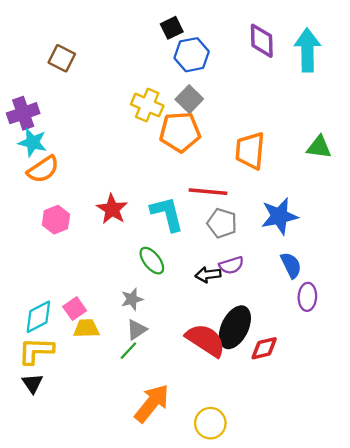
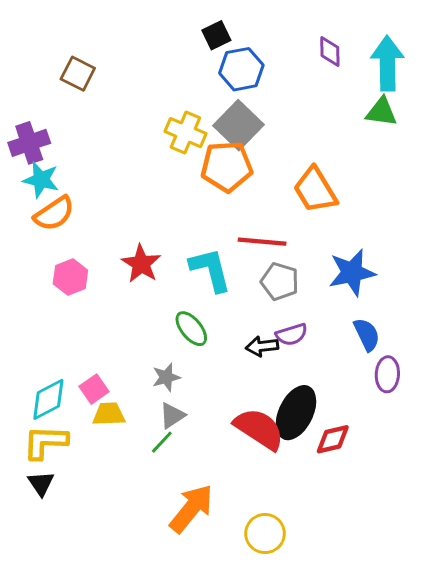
purple diamond: (262, 41) -> (330, 51), size x0.7
gray square: (189, 99) -> (238, 125), size x1.4
green triangle: (319, 147) -> (381, 112), moved
orange trapezoid: (250, 151) -> (315, 190), turned -36

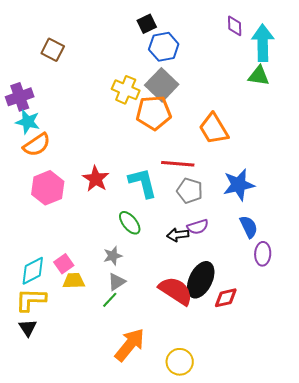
purple diamond: (330, 51) -> (235, 26), moved
pink hexagon: (70, 277) -> (48, 188), size x1.4

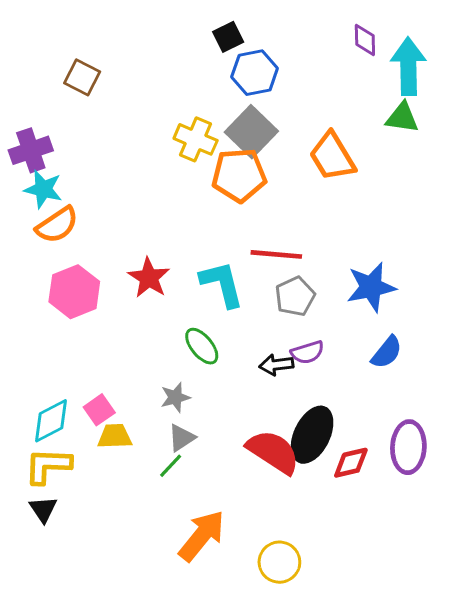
orange trapezoid: (214, 129) -> (332, 157), moved
gray pentagon: (190, 191) -> (295, 296), turned 30
blue semicircle: (249, 227) -> (387, 352), turned 65
purple ellipse: (263, 254) -> (408, 447), moved, size x1.4

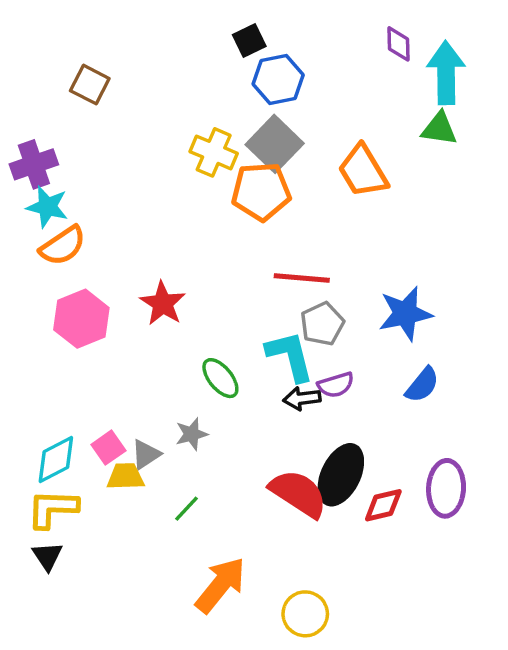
cyan L-shape: (222, 284) -> (290, 356), moved
gray triangle: (182, 438) -> (146, 454), moved

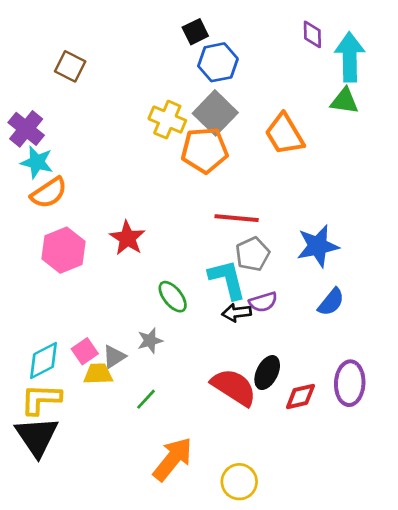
purple cross: (34, 164) -> (26, 129), turned -32
black ellipse: (341, 475) -> (267, 373), size x0.7
black triangle: (47, 556) -> (37, 436), size x1.8

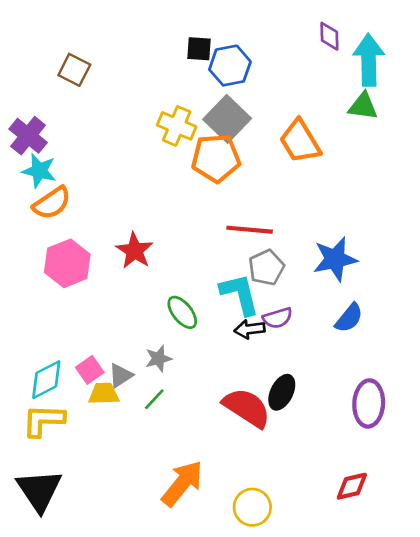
black square: (195, 32) -> (199, 49), moved, turned 30
red diamond: (300, 396) -> (352, 486), moved
green line: (146, 399) -> (154, 399), moved
black triangle: (37, 436) -> (39, 490), moved

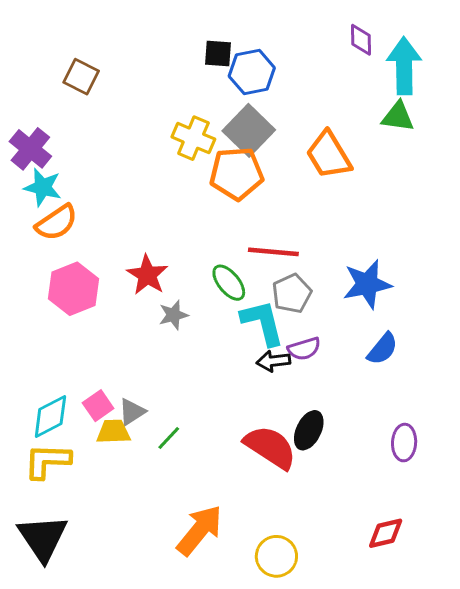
green ellipse: (182, 312) -> (229, 283), moved
gray star: (158, 359) -> (173, 315), moved
purple ellipse: (369, 403) -> (404, 443), size x0.7

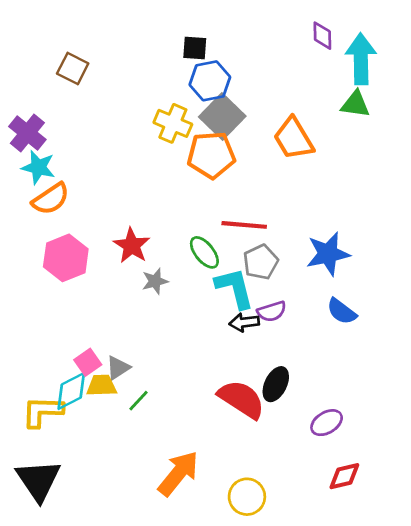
blue hexagon: (252, 72) -> (210, 81), moved
blue semicircle: (383, 349) -> (342, 311), turned 88
cyan diamond: (50, 416) -> (71, 391), moved
green line: (169, 438) -> (139, 401), moved
purple ellipse: (404, 443) -> (327, 423), moved, turned 56

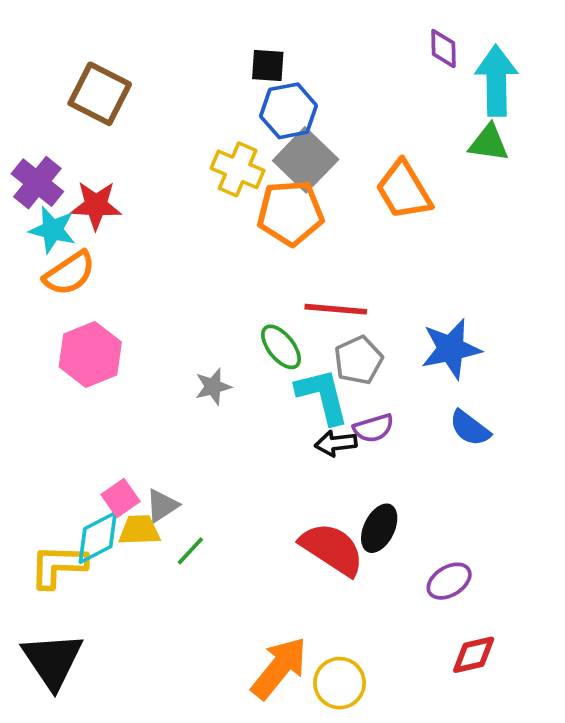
brown square: (73, 69) -> (100, 94), size x1.4
red star: (132, 246) -> (96, 205), moved, turned -30
orange arrow: (178, 473) -> (279, 668), moved

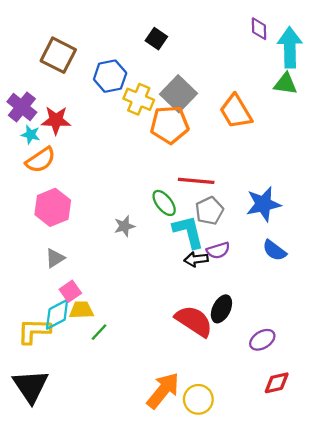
black square: (268, 66) -> (156, 39), turned 30
blue hexagon: (289, 111) -> (110, 76), moved
cyan star: (52, 230) -> (31, 135), size x0.7
gray triangle: (162, 506) -> (55, 258), moved
green line: (190, 551) -> (99, 332), moved

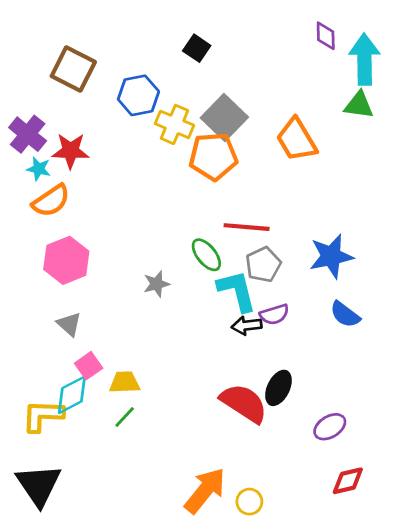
gray triangle: (55, 258) -> (69, 324), turned -45
yellow trapezoid: (81, 310) -> (125, 382), moved
yellow circle: (198, 399) -> (249, 502), size x0.7

